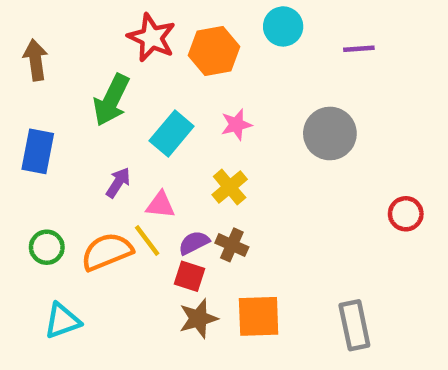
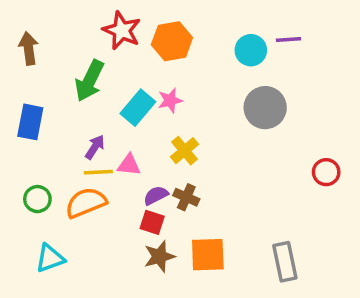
cyan circle: (283, 26) -> (251, 50), moved
pink star: (236, 125) -> (170, 100), moved
yellow line: (147, 241) -> (98, 172), moved, turned -56

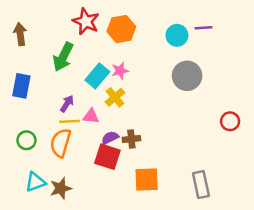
yellow cross: (184, 151) -> (115, 97), moved
brown cross: (186, 197) -> (131, 139), turned -30
orange semicircle: (86, 203) -> (61, 143), turned -52
red square: (152, 222) -> (107, 157), size x1.5
brown star: (159, 256) -> (61, 188), moved

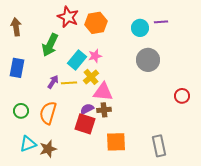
pink triangle: (91, 116) -> (103, 92), moved, size x1.5
yellow line: (69, 121) -> (69, 83), moved

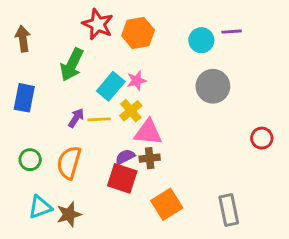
orange square: (116, 142) -> (167, 204), turned -30

